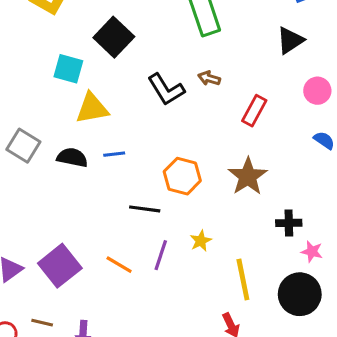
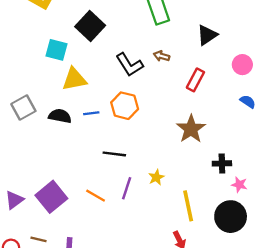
black triangle: (290, 40) -> (207, 35), moved
gray square: (23, 146) -> (23, 107), turned 30
orange hexagon: (182, 176) -> (125, 106), moved

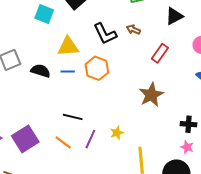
yellow triangle: (74, 79) -> (68, 46), moved
black line: (114, 154) -> (73, 117), moved
black cross: (222, 163) -> (188, 124), moved

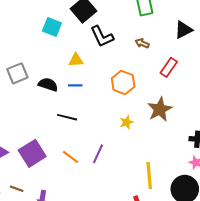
black L-shape: (105, 34) -> (102, 36), moved
yellow triangle: (68, 46) -> (76, 60), size x0.7
orange hexagon: (97, 68) -> (123, 83), moved
black line: (73, 117) -> (67, 117), moved
yellow star: (117, 133) -> (127, 122), moved

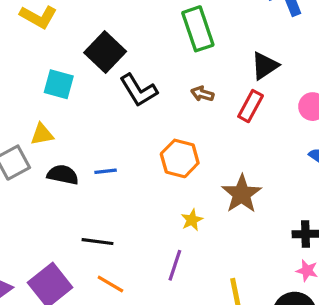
yellow triangle: (76, 60) -> (42, 134), moved
red rectangle: (169, 67) -> (251, 106), moved
black line: (67, 117) -> (97, 242), moved
purple line: (98, 154) -> (175, 265), moved

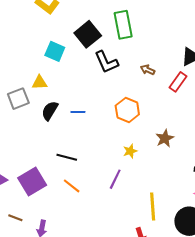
green rectangle: (198, 29) -> (123, 25), moved
black semicircle: (63, 175) -> (50, 111), turned -78
brown star: (242, 194) -> (165, 138), size x0.7

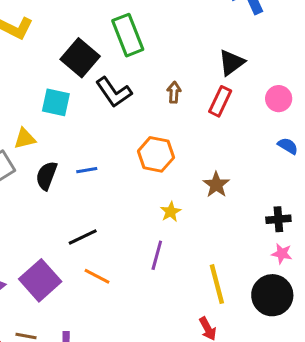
cyan square: (55, 51) -> (56, 102), moved
brown arrow: (148, 70) -> (174, 92), turned 80
black line: (67, 157) -> (83, 237), turned -30

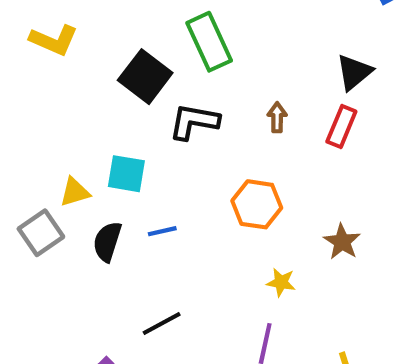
black L-shape: (114, 92) -> (194, 122), turned 138
cyan square: (56, 102) -> (126, 174), moved
yellow star: (171, 212) -> (281, 282), turned -30

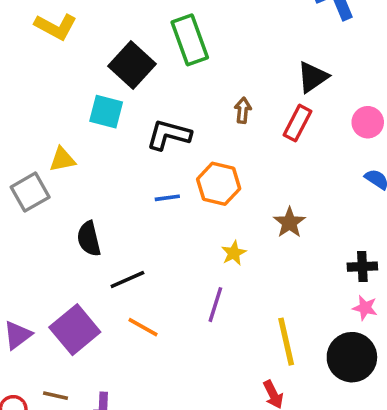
black L-shape: (194, 122) -> (169, 135), moved
cyan square: (126, 174) -> (106, 112), moved
blue line: (162, 231) -> (167, 198), moved
black semicircle: (107, 242) -> (89, 239), moved, turned -36
yellow star: (281, 282) -> (234, 253), turned 30

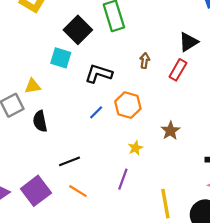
blue line: (167, 198) -> (96, 112), turned -40
black semicircle: (89, 239) -> (40, 121), moved

